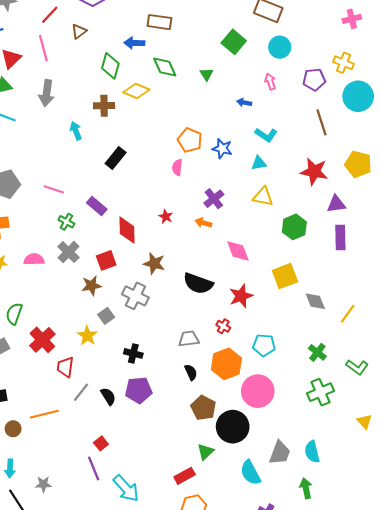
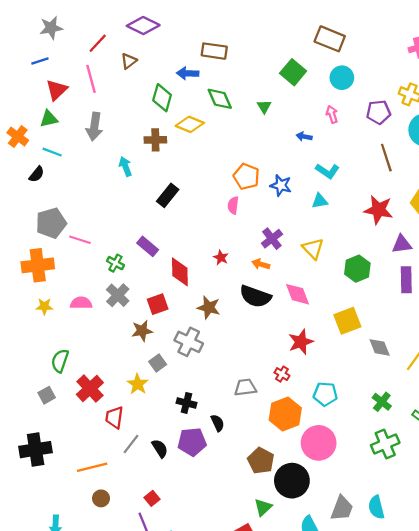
pink line: (54, 189) -> (80, 240), moved
yellow triangle: (263, 197) -> (313, 249), moved, turned 35
black semicircle: (198, 283) -> (255, 296), moved
black semicircle: (191, 372) -> (218, 423), moved
brown circle: (13, 429) -> (101, 498), moved

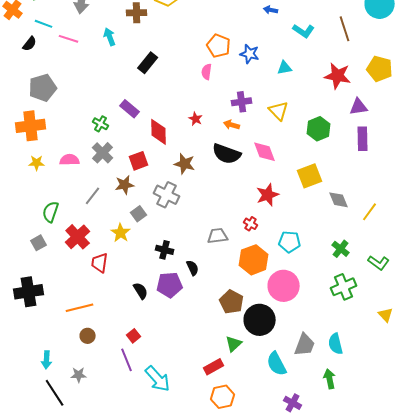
cyan L-shape: (327, 171) -> (304, 31), moved
purple cross: (272, 239) -> (242, 102), turned 30
pink line: (80, 240) -> (69, 39), moved
gray line: (131, 444) -> (93, 196), moved

